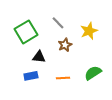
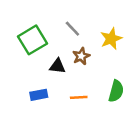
black triangle: (39, 57) -> (57, 66), moved
green semicircle: (93, 73) -> (116, 91), turned 138

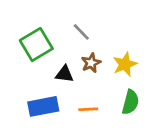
yellow star: (111, 39) -> (125, 64), moved
blue rectangle: (39, 95) -> (43, 106), size x1.5

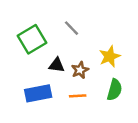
brown star: (91, 63) -> (80, 70), moved

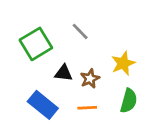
blue rectangle: (38, 93) -> (43, 105), turned 50

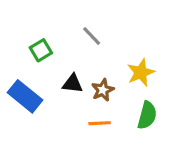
green square: (36, 44) -> (41, 50), size x0.6
blue rectangle: (43, 105) -> (25, 96), moved

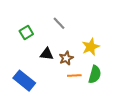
blue rectangle: (25, 96) -> (24, 81), moved
orange line: (100, 123) -> (74, 75), moved

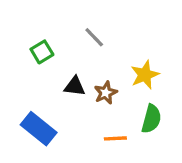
orange line: (74, 75) -> (115, 138), moved

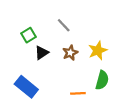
black triangle: (75, 86) -> (42, 53), moved, turned -40
brown star: (106, 93) -> (70, 53), moved

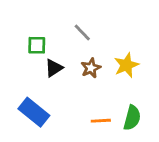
green square: (29, 35) -> (37, 45), turned 32
green semicircle: (102, 80) -> (132, 118), moved

